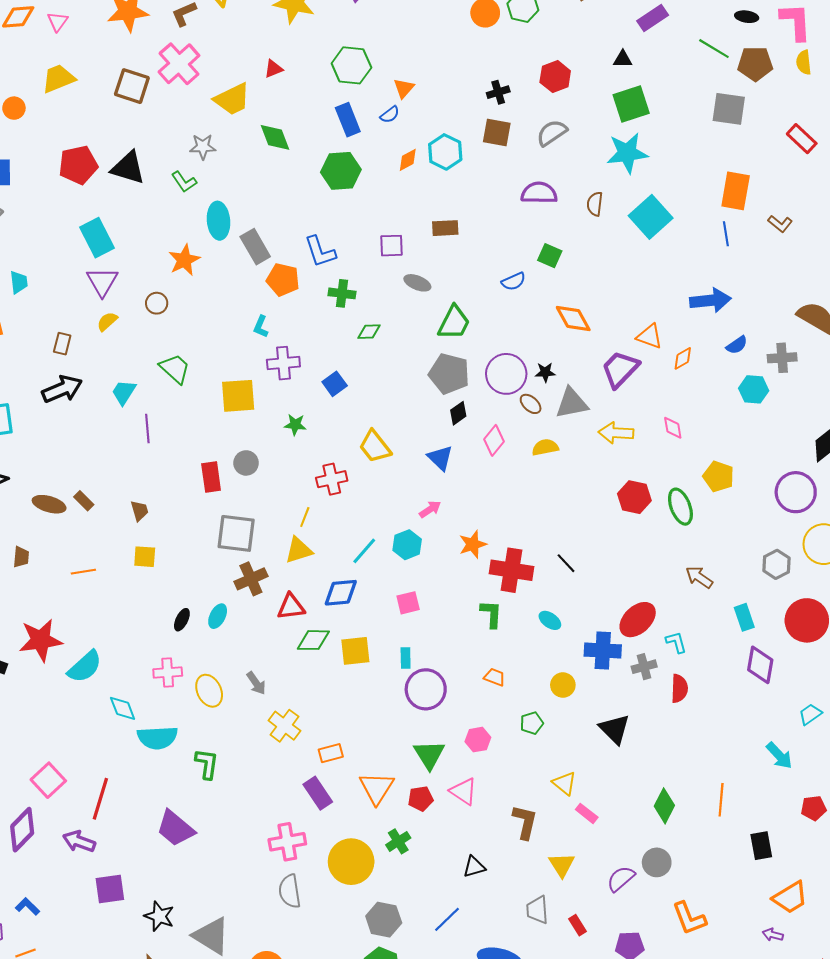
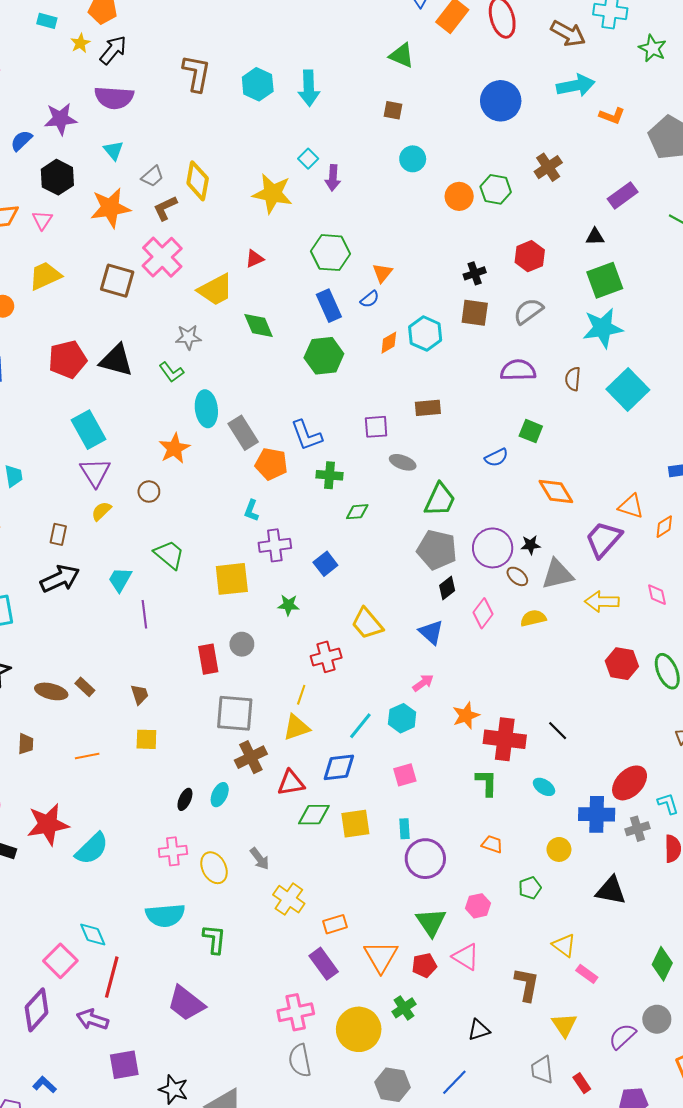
cyan diamond: (123, 708) -> (93, 935), moved
black triangle: (615, 729) -> (611, 891), turned -32

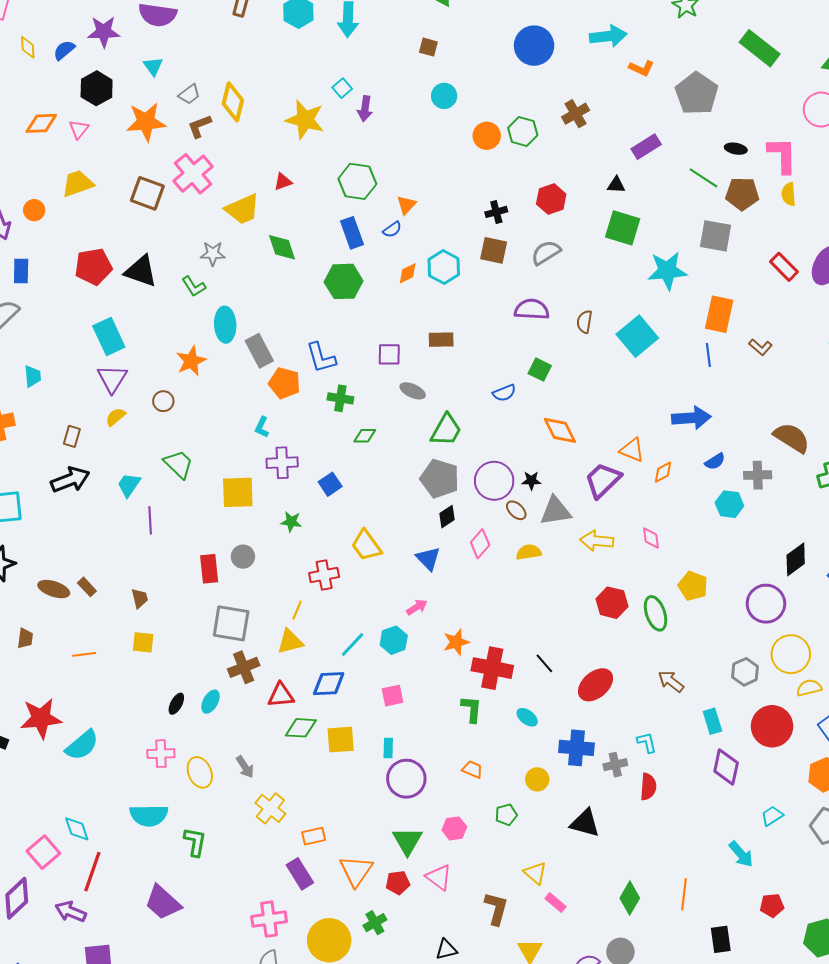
green square: (605, 280) -> (623, 228), turned 33
cyan star: (603, 328) -> (667, 271), moved
red ellipse: (630, 783) -> (596, 685), moved

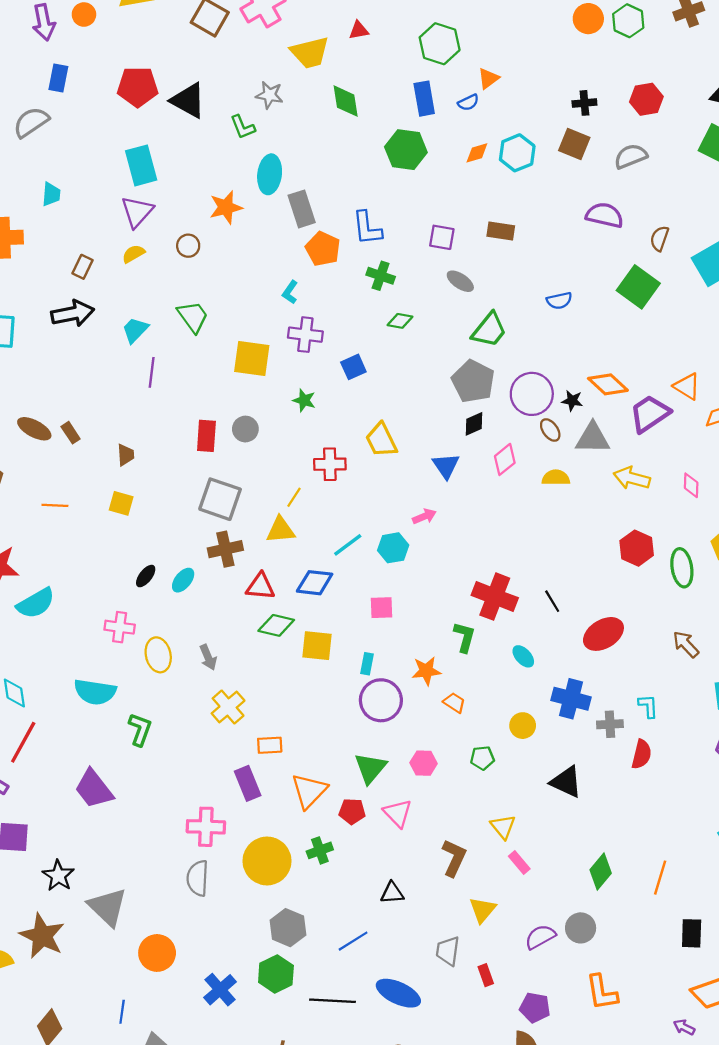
green square: (540, 370) -> (638, 287), moved, size x1.6
orange diamond: (560, 430) -> (608, 384), moved, turned -30
orange star: (456, 642) -> (426, 671), moved

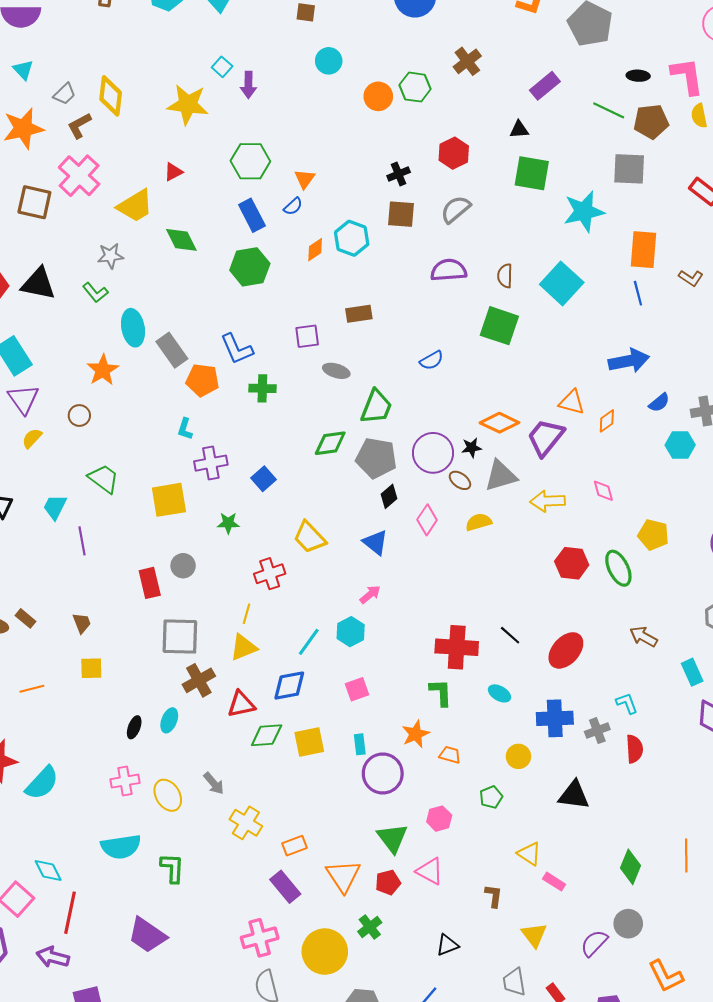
green diamond: (400, 321) -> (330, 443), moved, size x1.4
brown L-shape: (454, 858) -> (494, 896), size x0.7

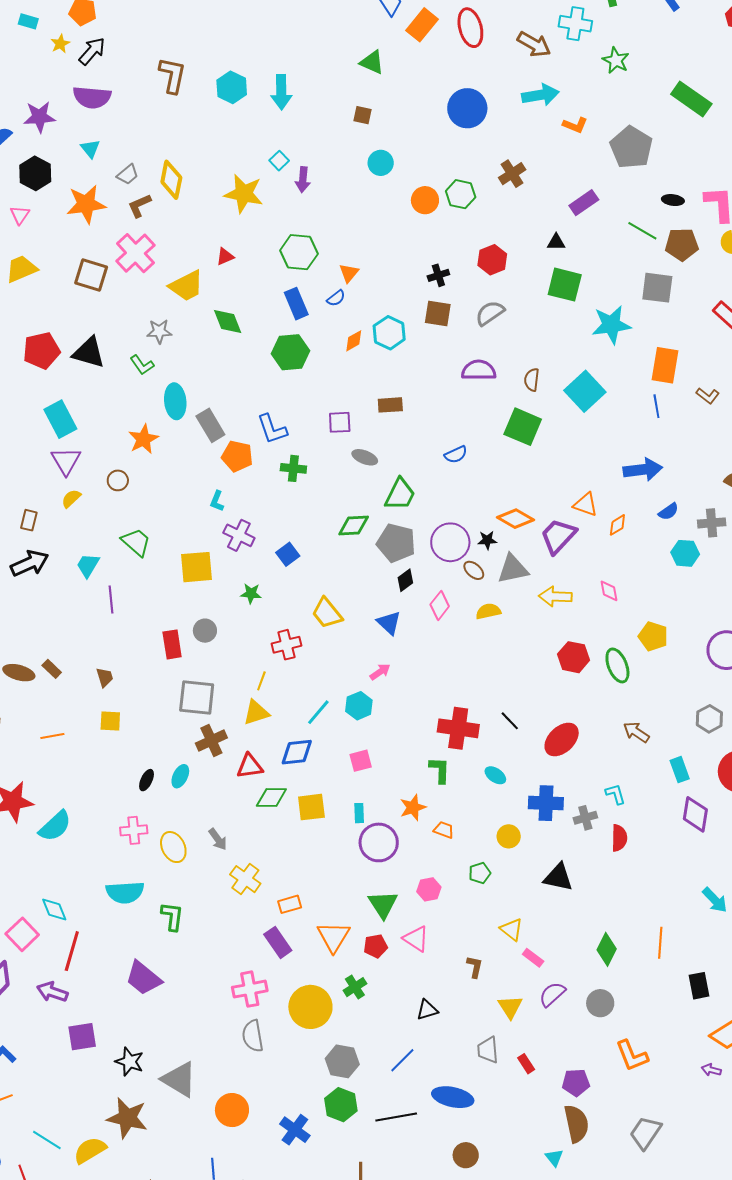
purple cross: (211, 463) -> (239, 535), turned 32
purple semicircle: (594, 943) -> (552, 994), moved

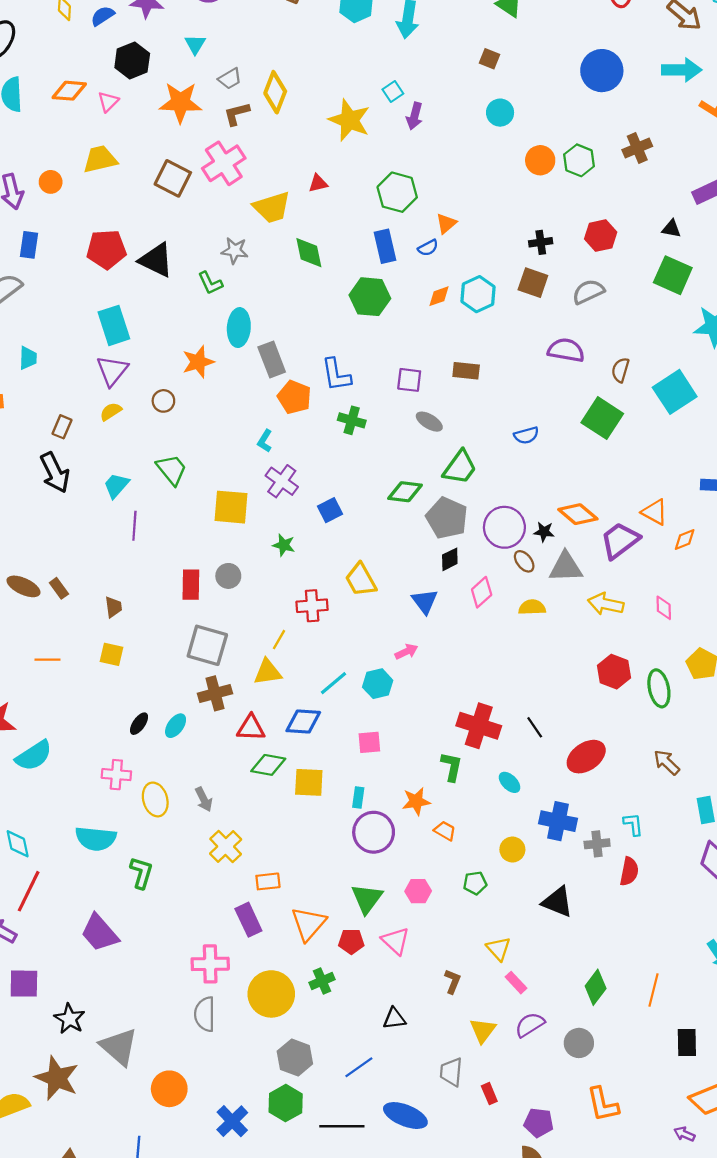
black arrow: (30, 563) -> (55, 473), turned 78

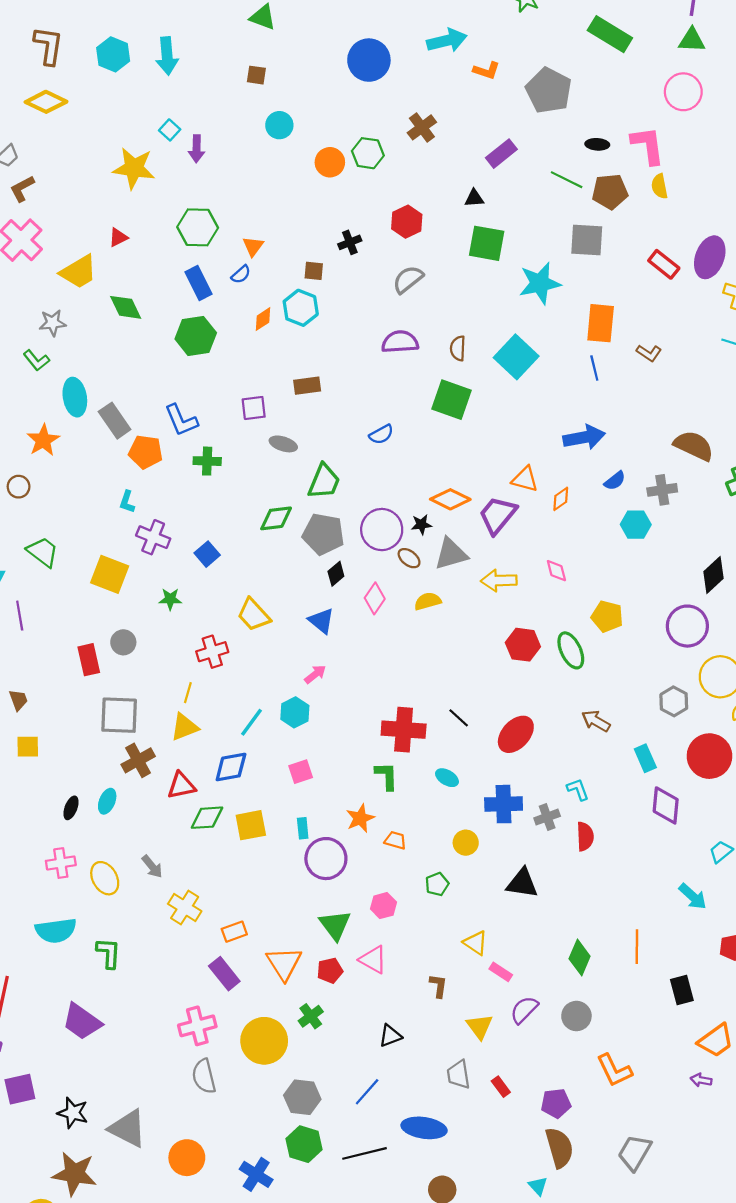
yellow diamond: (275, 92) -> (46, 102), moved, turned -72
brown square: (533, 283) -> (314, 271), moved, size x0.7
yellow square: (231, 507) -> (110, 574), turned 30

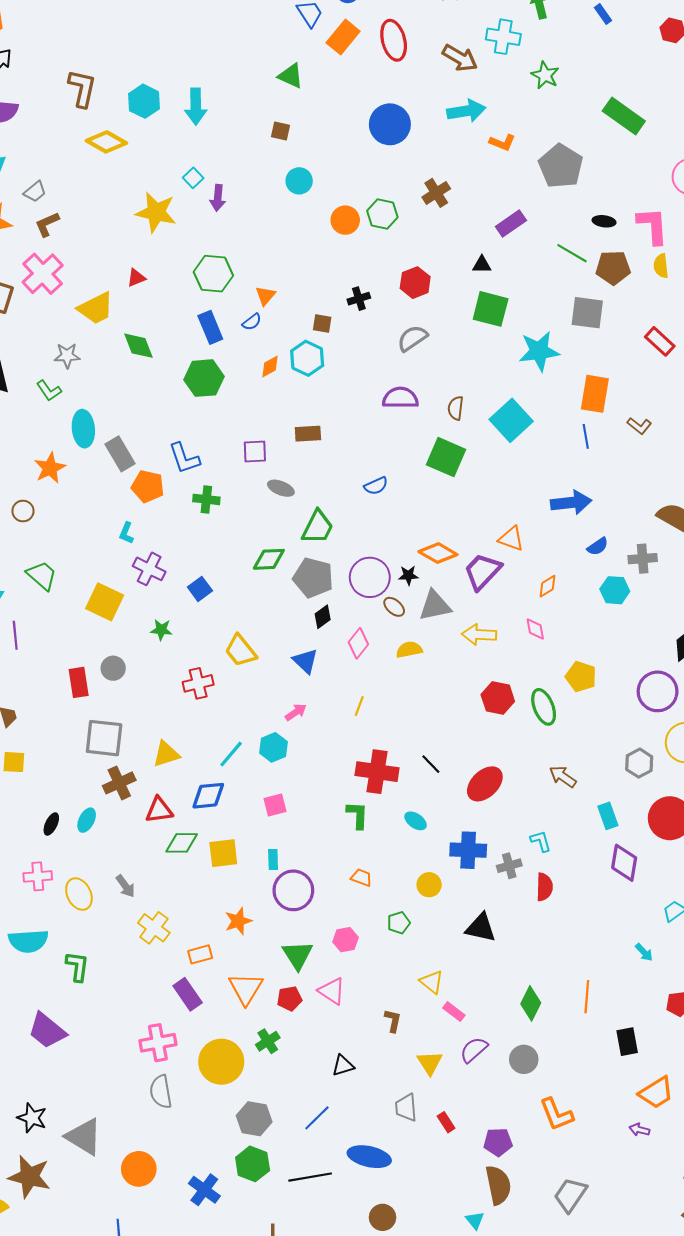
yellow diamond: (46, 102) -> (106, 142), moved
orange diamond: (561, 499) -> (547, 586), moved
yellow line: (188, 693) -> (359, 706), moved
orange star: (360, 818) -> (238, 921), moved
cyan arrow: (693, 896) -> (644, 952), size x0.7

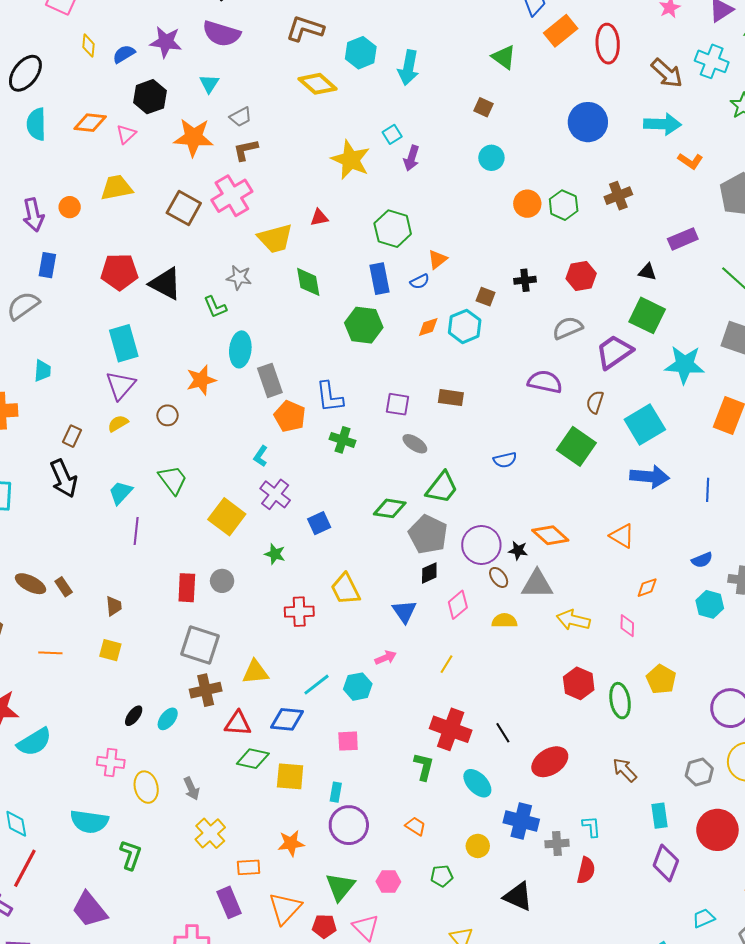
brown L-shape: (82, 88) -> (305, 29), turned -96
blue line: (586, 436) -> (708, 490), moved
blue arrow: (571, 503) -> (650, 477), moved
purple trapezoid: (482, 571) -> (614, 352), moved
cyan ellipse: (416, 821) -> (477, 783), size x1.4

